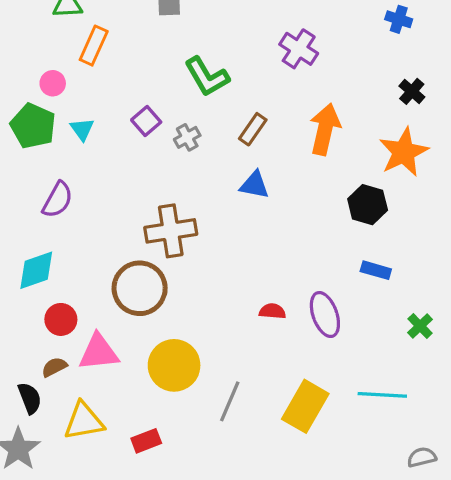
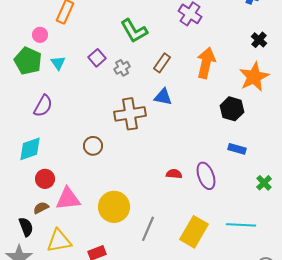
brown cross: (171, 231) -> (130, 114), moved
brown circle: (140, 288) -> (93, 146), moved, size x0.6

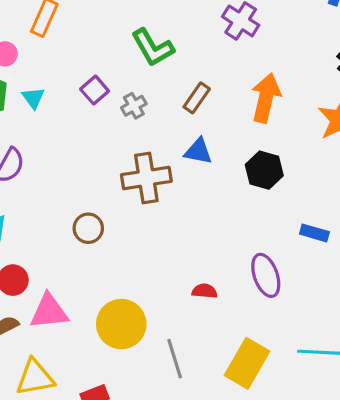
black hexagon: (232, 109) -> (264, 170), moved
red semicircle: (174, 174) -> (205, 291), moved
gray line: (148, 229) -> (175, 359), turned -40

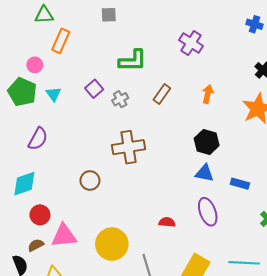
green L-shape: (153, 48) -> (133, 61), turned -60
orange arrow: (266, 98) -> (208, 94), size x0.6
blue triangle: (198, 151) -> (205, 173), moved

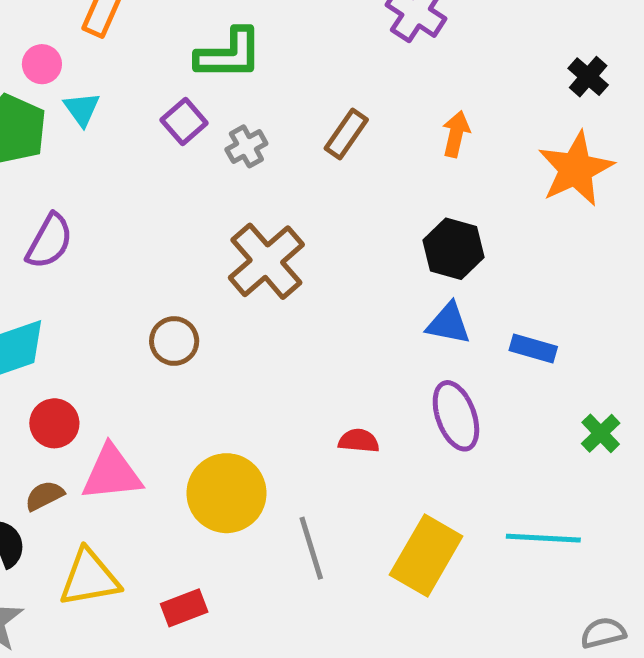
green L-shape: (133, 61) -> (229, 54), moved
cyan triangle: (54, 94) -> (82, 109), moved
brown cross: (129, 147) -> (266, 261), turned -32

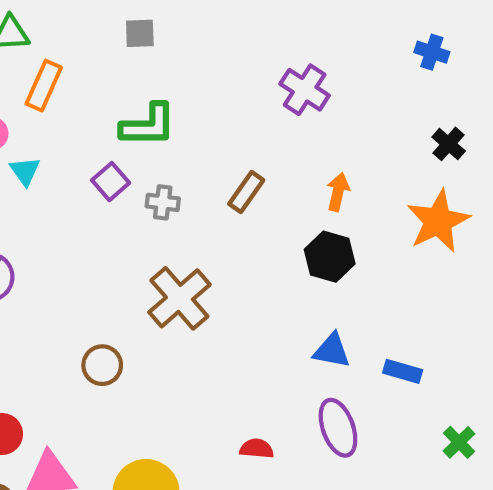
gray cross: (246, 146) -> (163, 202), turned 36
black hexagon: (453, 249) -> (330, 257), moved

